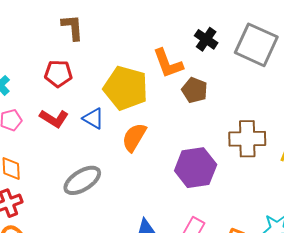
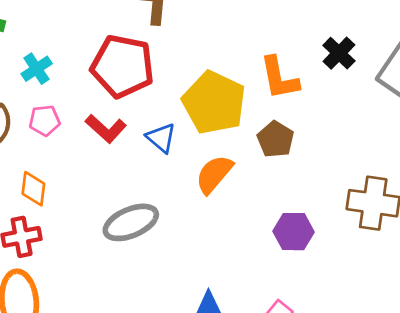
red pentagon: (58, 74) -> (122, 66), size x1.6
brown pentagon: (195, 90) -> (276, 139), moved
purple hexagon: (196, 168) -> (293, 232), size x0.7

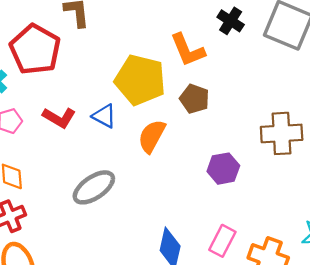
red pentagon: (122, 66) -> (35, 49), moved, turned 30

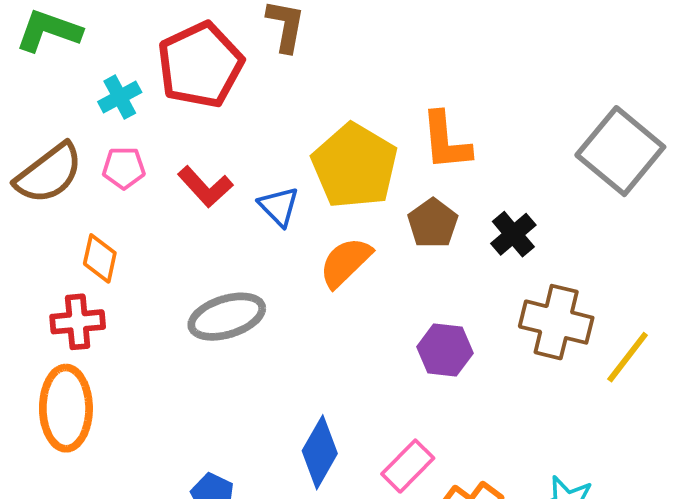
black cross: (231, 21) -> (513, 234), moved

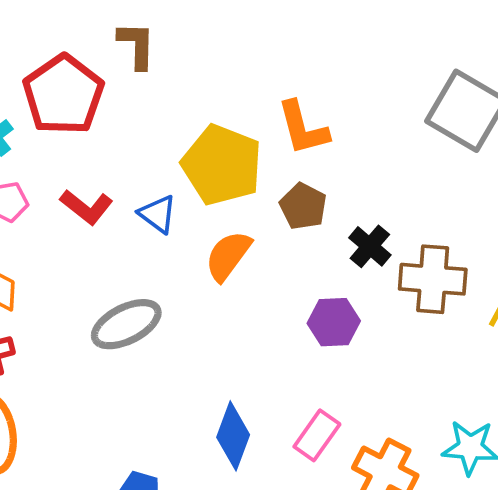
black cross: (513, 234) -> (370, 246), moved

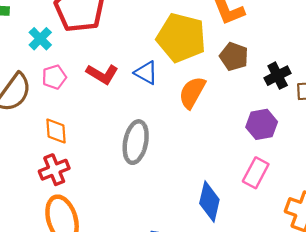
black cross: (370, 246) -> (278, 76), turned 30
gray ellipse: (126, 324) -> (136, 142), turned -45
pink rectangle: (317, 435) -> (256, 173), moved

